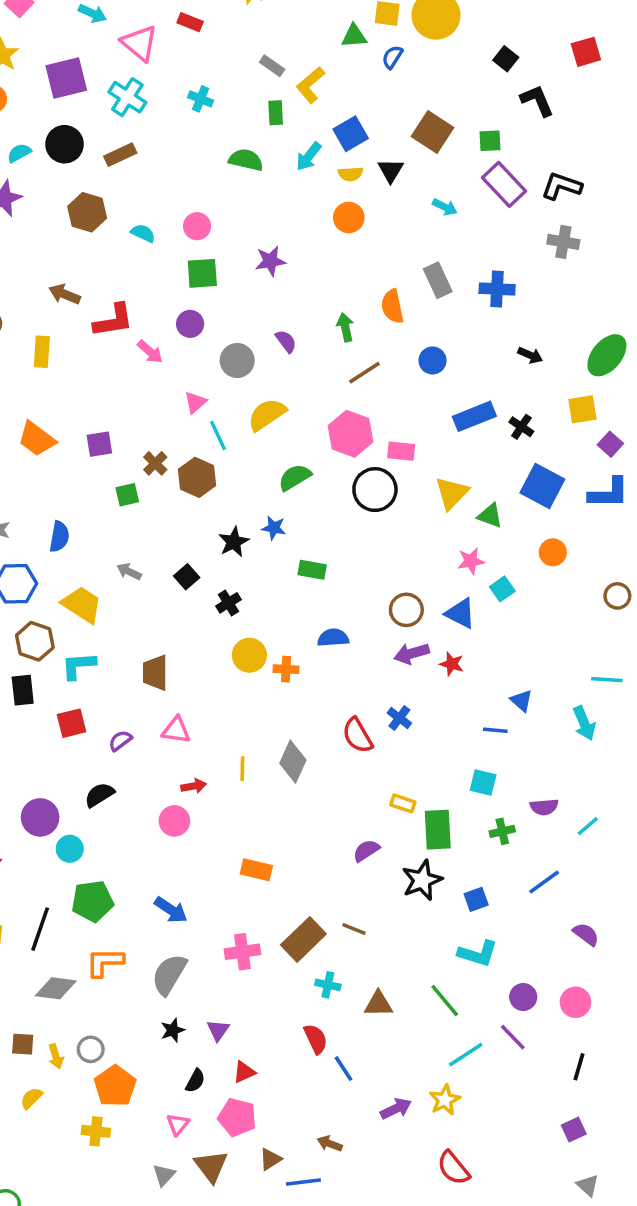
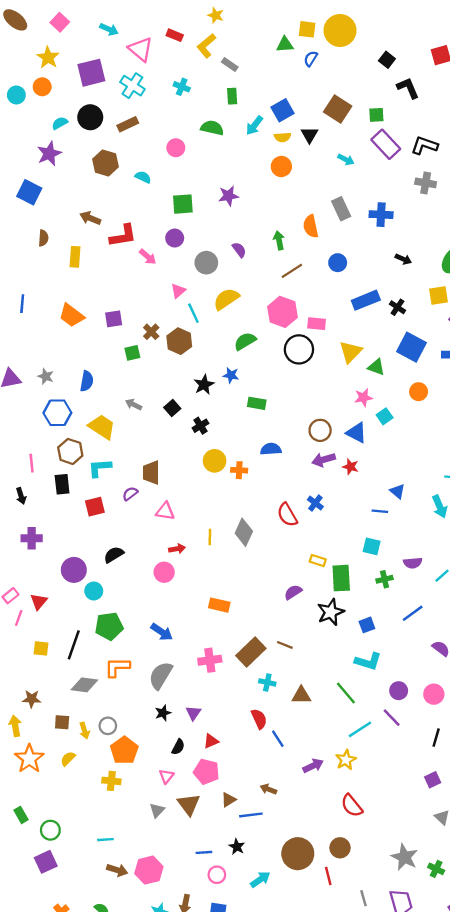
yellow L-shape: (310, 85) -> (206, 46), moved
pink circle: (197, 226) -> (176, 148), moved
purple semicircle: (120, 741) -> (130, 494), moved

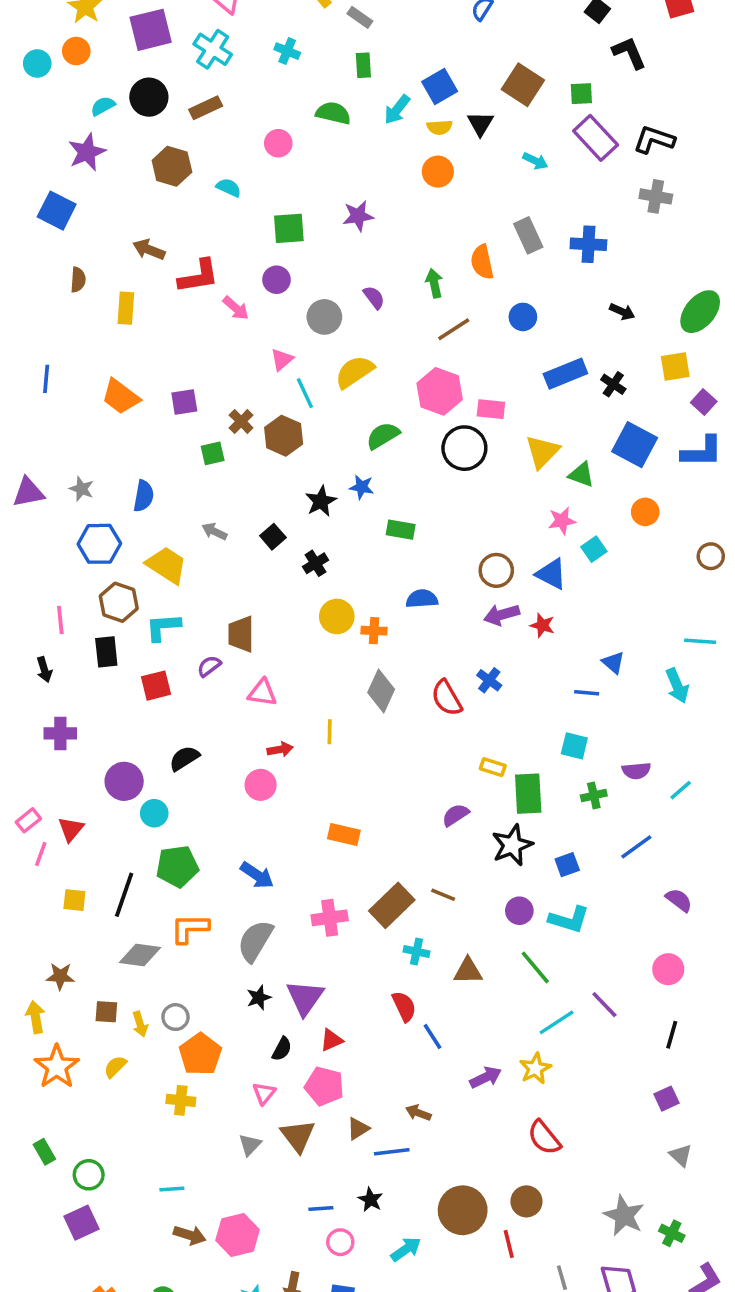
gray diamond: (244, 532) -> (381, 691), moved
purple circle: (399, 691) -> (519, 911), moved
purple triangle: (193, 713) -> (305, 998), size x1.6

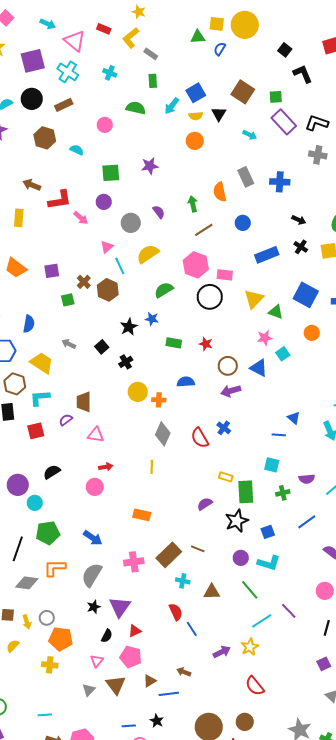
black cross: (613, 384) -> (301, 247), moved
red star: (542, 625) -> (206, 344), moved
yellow line: (330, 732) -> (152, 467), moved
orange pentagon: (200, 1054) -> (61, 639), turned -30

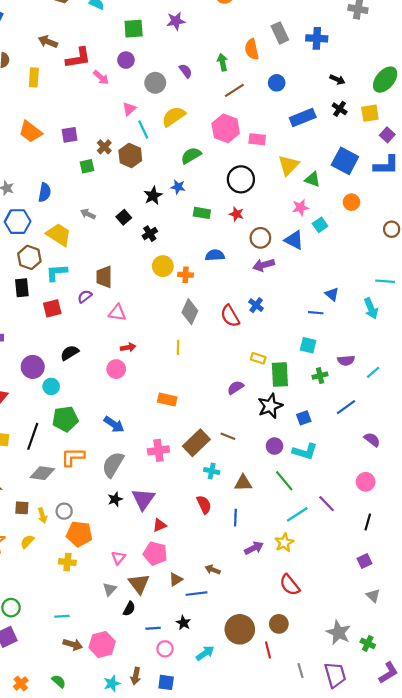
black circle: (210, 297) -> (241, 179), moved
blue line: (192, 629) -> (235, 518), moved, turned 35
black semicircle: (107, 636) -> (129, 609), moved

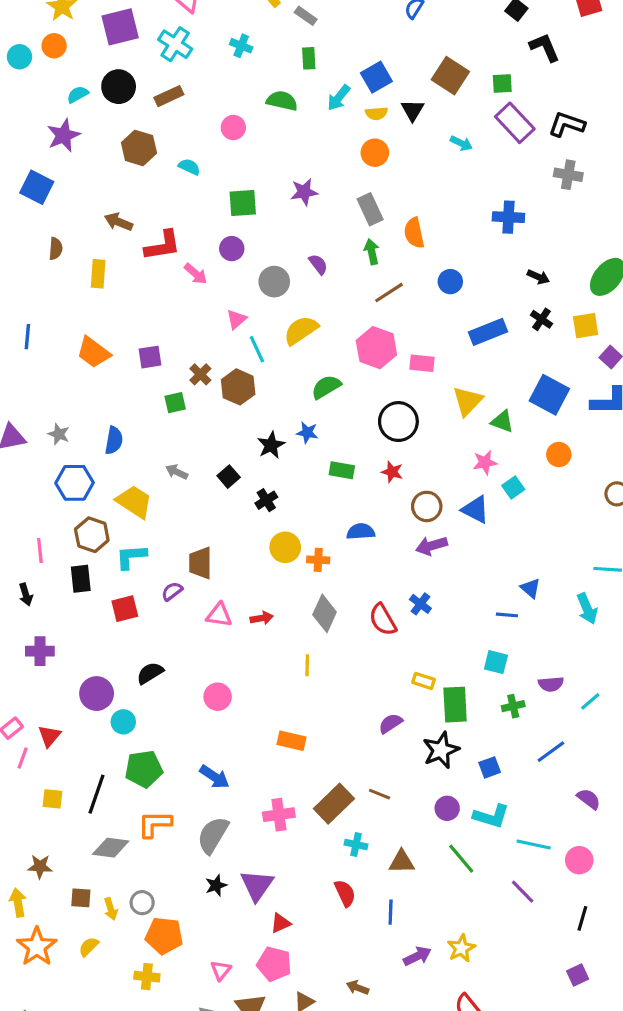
gray rectangle: (280, 33) -> (370, 209), moved
red arrow: (128, 347) -> (262, 618), moved
cyan line: (297, 514) -> (534, 844), moved, turned 45

